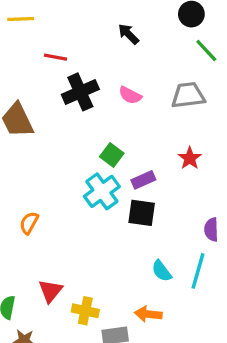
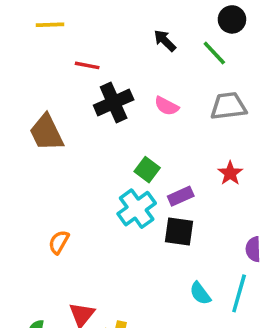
green line: (206, 51) -> (214, 53), moved

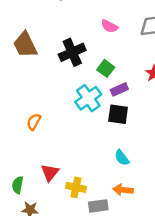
black cross: (114, 103) -> (72, 52), moved
green square: (147, 170) -> (106, 68), moved
cyan semicircle: (200, 293) -> (122, 158), moved

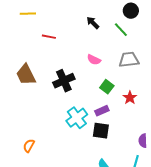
green square: (106, 68) -> (107, 87), moved
orange semicircle: (34, 122) -> (29, 146), moved

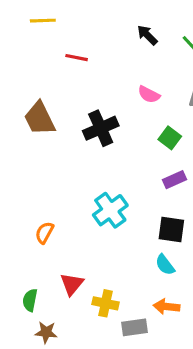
purple rectangle: (102, 111) -> (175, 180), moved
cyan cross: (77, 118) -> (110, 210), moved
black square: (101, 131) -> (171, 229), moved

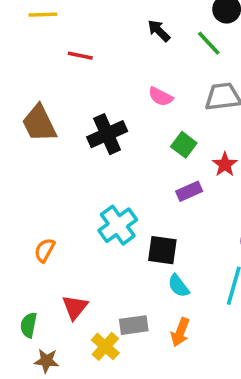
black square: (171, 229) -> (162, 250), moved
yellow cross: (105, 303) -> (105, 346), moved, turned 30
orange arrow: (167, 307) -> (180, 332), turned -75
gray rectangle: (134, 327) -> (134, 325), moved

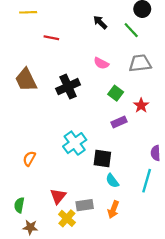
red triangle: (75, 307) -> (58, 196), moved

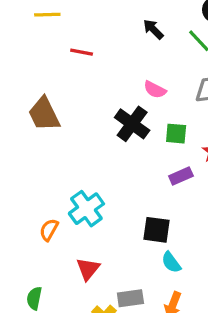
black cross: (68, 87) -> (132, 124), moved, turned -30
green square: (116, 93) -> (176, 134), turned -32
cyan cross: (75, 143) -> (86, 209), moved
red triangle: (58, 196) -> (88, 269), moved

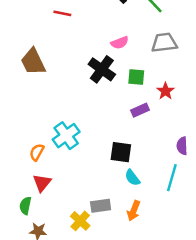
pink semicircle: (155, 90) -> (120, 43), turned -48
red triangle: (88, 269) -> (42, 183), moved

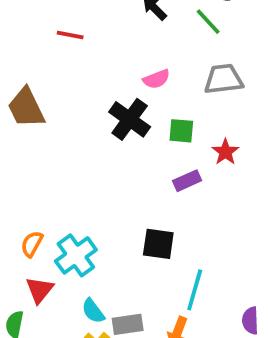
cyan cross: (66, 136) -> (76, 255), moved
purple semicircle: (182, 146) -> (250, 321), moved
cyan semicircle: (132, 178) -> (93, 311), moved
cyan line: (172, 178) -> (195, 290), moved

